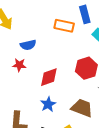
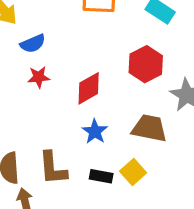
blue semicircle: (28, 45) -> (33, 44), moved

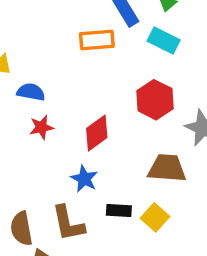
blue semicircle: (33, 44) -> (31, 92), turned -140
blue star: (95, 131) -> (84, 179), moved
black rectangle: (101, 176) -> (119, 210), moved

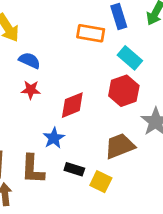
cyan rectangle: (164, 40) -> (130, 58), moved
brown trapezoid: (167, 168) -> (120, 146), turned -40
yellow square: (155, 217) -> (101, 182), turned -30

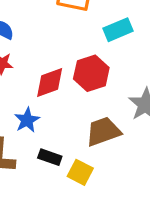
cyan rectangle: (130, 58) -> (118, 30), turned -65
red hexagon: (124, 91) -> (91, 73), moved

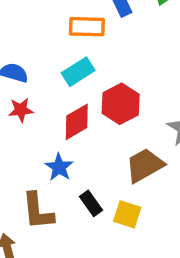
cyan rectangle: (118, 30) -> (78, 72), moved
black rectangle: (50, 157) -> (91, 203), turned 45

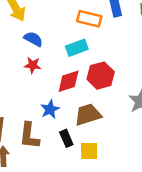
brown trapezoid: (145, 165) -> (88, 115), moved
yellow square: (127, 214) -> (89, 151), turned -30

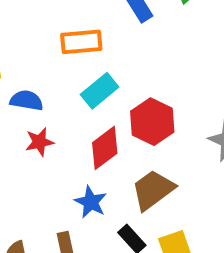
orange rectangle: (89, 19) -> (81, 42), moved

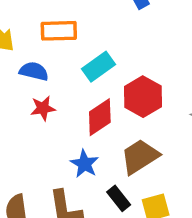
orange rectangle: (81, 42) -> (59, 31), moved

